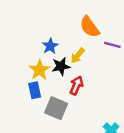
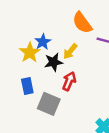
yellow star: (39, 70) -> (30, 53), moved

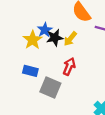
black star: (54, 62) -> (55, 38), moved
blue rectangle: (27, 86) -> (30, 71), turned -64

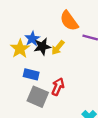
red arrow: (69, 66) -> (58, 87), moved
blue rectangle: (30, 71) -> (31, 74), moved

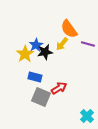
yellow arrow: (58, 48) -> (62, 44), moved
red arrow: (58, 87) -> (59, 88), turned 35

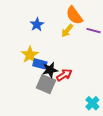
blue star: (36, 45) -> (37, 25), moved
black star: (45, 52) -> (50, 70), moved
yellow star: (25, 54) -> (30, 55), moved

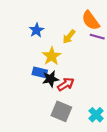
orange semicircle: (74, 15) -> (91, 20), moved
yellow star: (30, 55) -> (52, 56), moved
gray square: (46, 84) -> (61, 111), moved

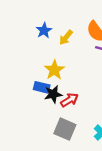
blue star: (36, 30) -> (44, 30), moved
yellow arrow: (69, 37) -> (66, 37), moved

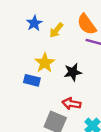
black star: (53, 94) -> (73, 72), moved
red arrow: (69, 100) -> (72, 104), moved, turned -138

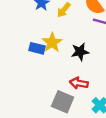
blue rectangle: (32, 80) -> (37, 48), moved

